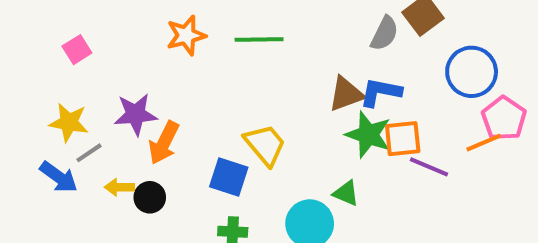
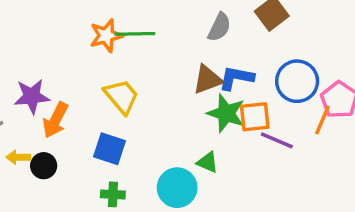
gray semicircle: (385, 33) -> (219, 27), moved
orange star: (186, 35) -> (106, 36), moved
blue circle: (472, 72) -> (297, 81), moved
orange line: (484, 143) -> (322, 120), turned -44
yellow trapezoid: (265, 145) -> (121, 96), moved

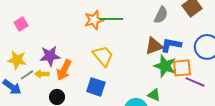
yellow arrow: (18, 157) -> (42, 74), moved

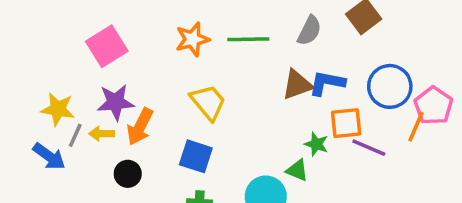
green line: (111, 19) -> (248, 39), moved
pink square: (21, 24) -> (107, 46), moved, size x1.6
green star: (165, 66) -> (316, 144), moved, size x0.6
gray line: (27, 75) -> (75, 135), turned -32

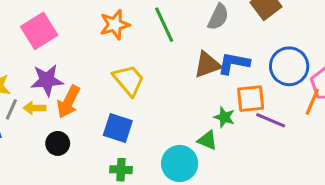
green line: (248, 39) -> (164, 25), turned 66

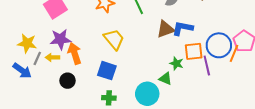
blue circle: (289, 66) -> (219, 45), moved
orange arrow: (68, 102) -> (75, 53), turned 135
purple line: (271, 120) -> (207, 66), turned 54

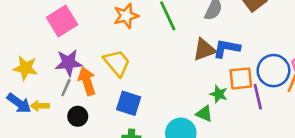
yellow trapezoid: (114, 39) -> (117, 63), moved
yellow arrow: (52, 57) -> (40, 106), moved
gray line: (37, 58) -> (66, 88), moved

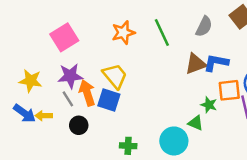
gray line: (66, 88) -> (68, 99), turned -56
blue square: (129, 103) -> (109, 100), moved

